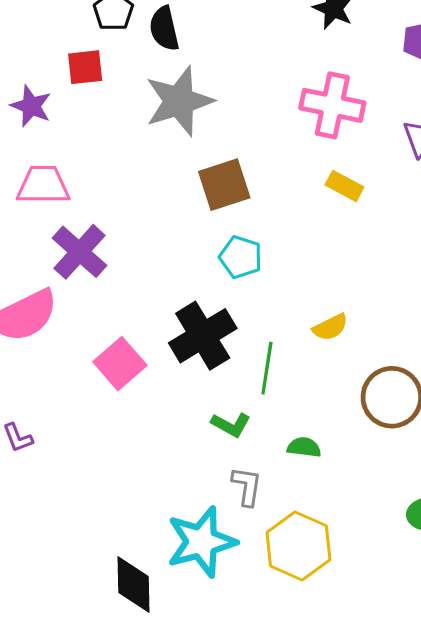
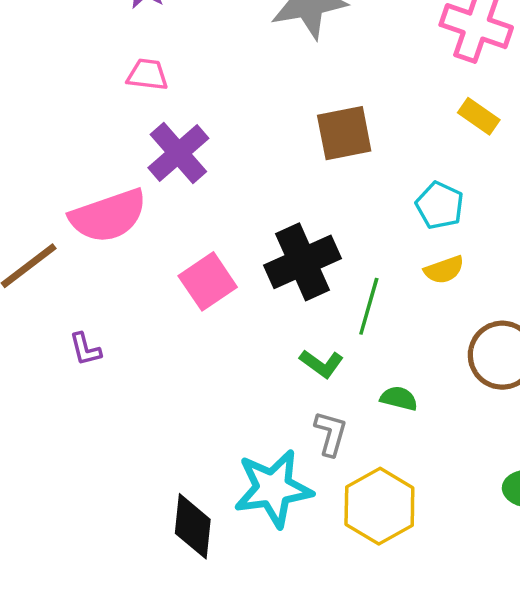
pink trapezoid: (43, 185) -> (147, 75), size x0.7
brown square: (224, 185) -> (344, 133), moved
cyan pentagon: (241, 257) -> (440, 205), moved

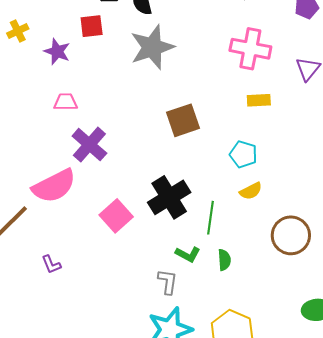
yellow rectangle: (479, 116) -> (259, 100), turned -30
green semicircle: (399, 398) -> (224, 260), moved, turned 80
gray L-shape: (331, 434) -> (168, 282), moved

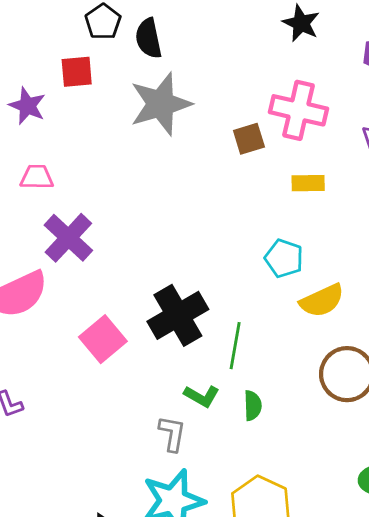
brown square: (183, 120) -> (249, 139), moved, size x0.7
yellow semicircle: (251, 191) -> (322, 301), moved, size x1.4

